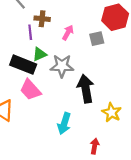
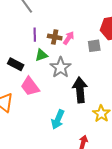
brown cross: (42, 19) -> (55, 37), moved
black rectangle: (23, 65) -> (16, 64), moved, size x0.7
gray star: (62, 66) -> (61, 67), turned 30

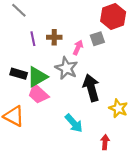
pink arrow: (69, 38) -> (78, 47), moved
green triangle: (41, 55) -> (37, 77), moved, size x1.5
cyan arrow: (58, 119) -> (74, 123), turned -54

